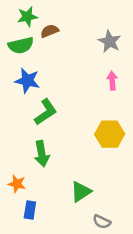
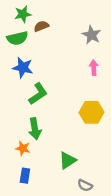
orange star: (17, 184) -> (23, 148), moved

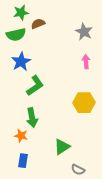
blue star: (23, 68) -> (21, 62), turned 30

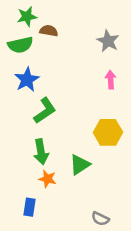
brown semicircle: (38, 24) -> (49, 31), turned 32
orange star: (21, 136) -> (47, 179), moved
green triangle: (62, 147) -> (80, 165), moved

